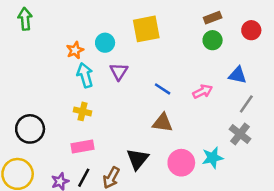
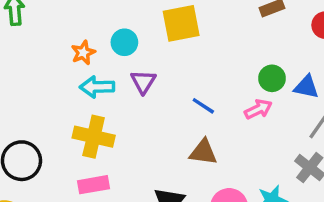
green circle: (213, 40) -> (272, 78), moved
cyan arrow: (85, 75) -> (97, 87), turned -75
yellow cross: (83, 111) -> (94, 137), size x1.6

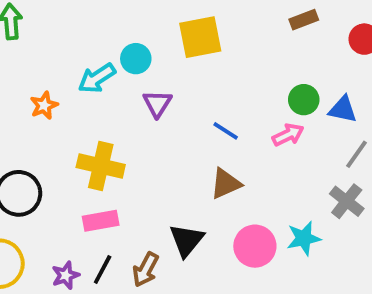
orange star: (83, 53) -> (44, 105), moved
cyan arrow: (97, 87) -> (97, 78), moved, turned -32
brown triangle: (203, 152) -> (226, 184), turned -32

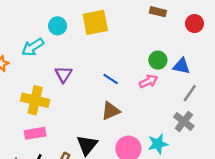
brown rectangle: (304, 20) -> (158, 12), turned 35
cyan circle: (136, 59) -> (58, 26), moved
purple triangle: (157, 104) -> (63, 74), moved

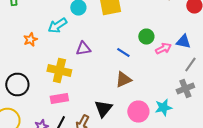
green circle: (158, 60) -> (146, 36), moved
purple triangle: (63, 74) -> (83, 48), turned 49
pink arrow: (148, 81) -> (163, 48), moved
gray cross: (184, 121) -> (185, 88), turned 30

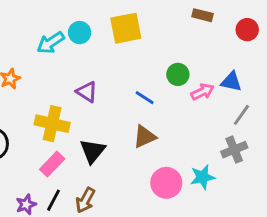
cyan arrow: (57, 26) -> (51, 43), moved
purple triangle: (83, 48) -> (87, 92), turned 42
pink rectangle: (59, 98) -> (52, 164), turned -36
black triangle: (103, 108) -> (93, 151), moved

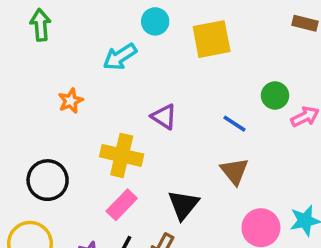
cyan circle: (80, 33) -> (155, 21), moved
brown triangle: (145, 137) -> (234, 171), turned -45
black triangle: (93, 151) -> (183, 205), moved

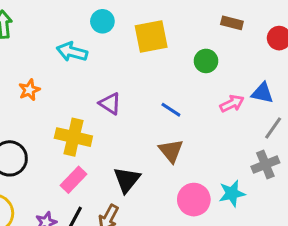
cyan arrow: (120, 57) -> (72, 52), turned 48
green circle: (275, 95) -> (206, 61), moved

